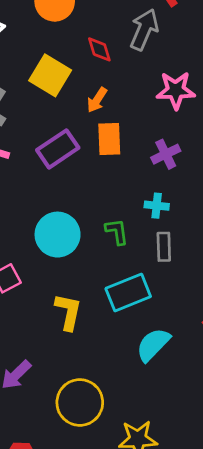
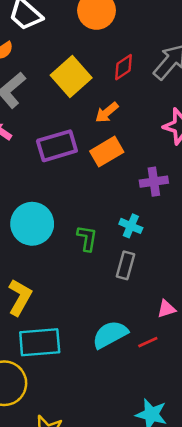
red diamond: (99, 49) -> (124, 67), turned 56
orange rectangle: (109, 139) -> (107, 152), turned 44
cyan rectangle: (128, 292) -> (40, 342), moved
cyan semicircle: (153, 345) -> (110, 335), moved

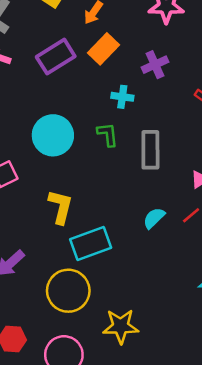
cyan cross: (131, 226) -> (122, 97), moved
gray rectangle: (125, 265) -> (150, 150), size x1.4
cyan semicircle: (110, 335) -> (154, 218), size x0.7

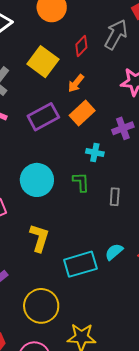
gray rectangle: (150, 150) -> (115, 197), size x0.6
cyan rectangle: (91, 243) -> (80, 264), moved

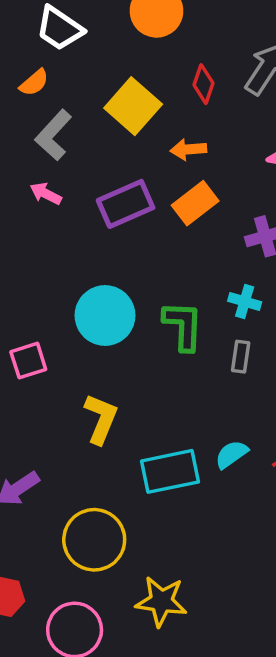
red diamond: (81, 46) -> (203, 84), turned -30
orange arrow: (76, 83) -> (188, 149), turned 42
cyan cross: (95, 153) -> (245, 301), moved
green L-shape: (81, 182) -> (183, 326), size x1.4

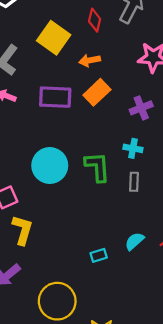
purple rectangle: (126, 204) -> (55, 97), turned 32
yellow L-shape: (101, 419) -> (22, 230), moved
cyan rectangle: (170, 471) -> (99, 255), size x0.5

